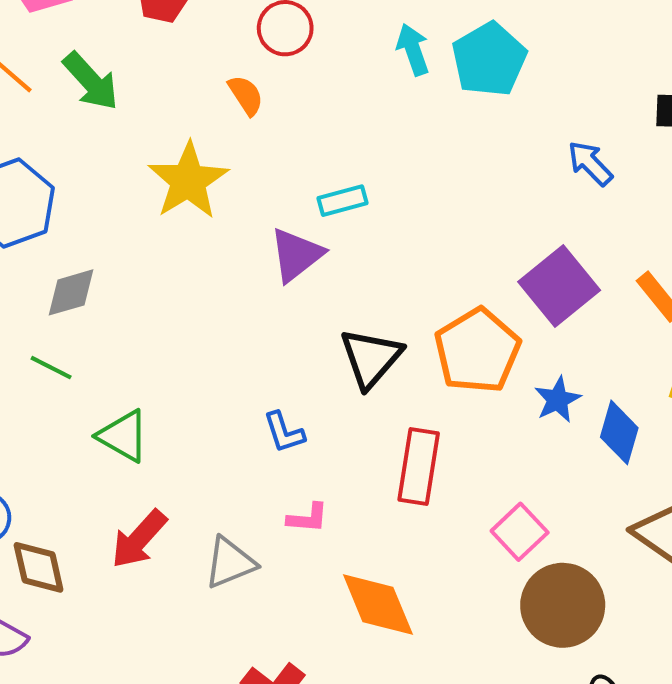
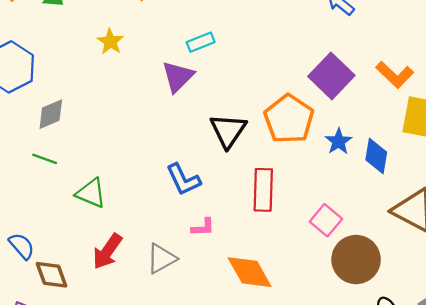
yellow star: (188, 181) -> (110, 42), size x0.6
blue L-shape: (284, 432) -> (183, 180), size x1.4

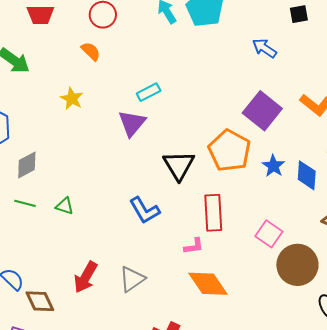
green triangle: (91, 193) -> (65, 206), moved, size x0.7
pink L-shape: (203, 227) -> (194, 246), moved

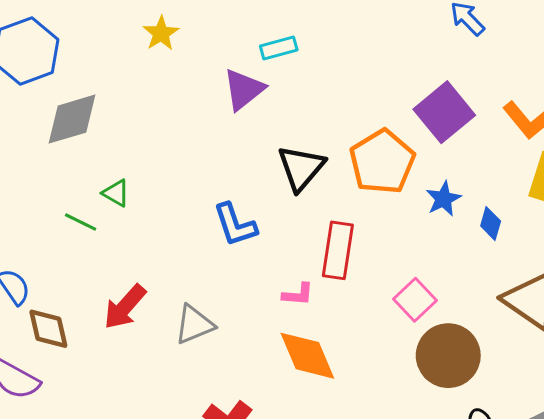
gray diamond: (27, 165) -> (72, 119), size x1.4
blue diamond: (307, 175) -> (491, 224), size x0.7
green line: (25, 203) -> (81, 222), moved

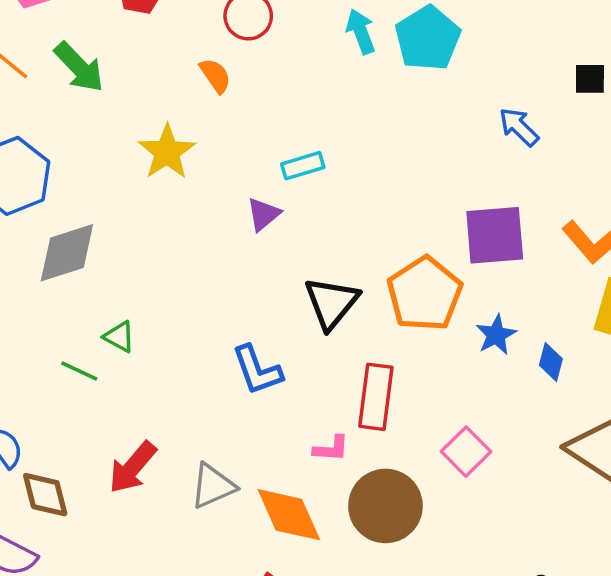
yellow star: (161, 33) -> (167, 152), size x1.4
purple triangle: (244, 89) -> (263, 214), size x0.7
purple square: (444, 112) -> (495, 235), turned 36
orange diamond: (307, 356) -> (289, 515), moved
brown circle: (448, 356) -> (385, 506), moved

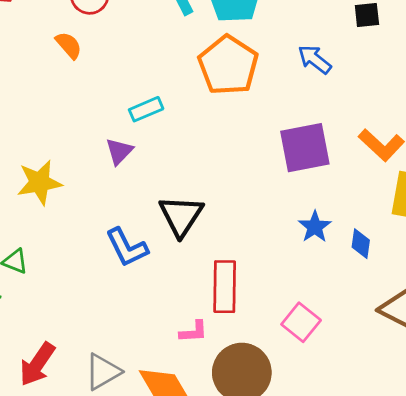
yellow star: (167, 152) -> (39, 182), moved, turned 30
orange pentagon: (425, 294) -> (228, 65), moved
blue L-shape: (257, 370) -> (127, 247), moved

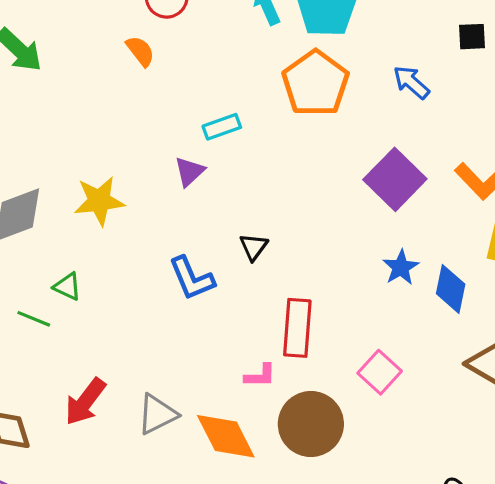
purple square: (305, 148) -> (395, 179), turned -38
black triangle: (181, 216) -> (254, 247), size x0.6
blue diamond: (361, 244) -> (451, 289), size x1.4

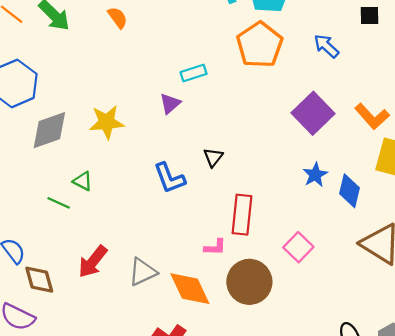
orange semicircle: (140, 51) -> (118, 18), moved

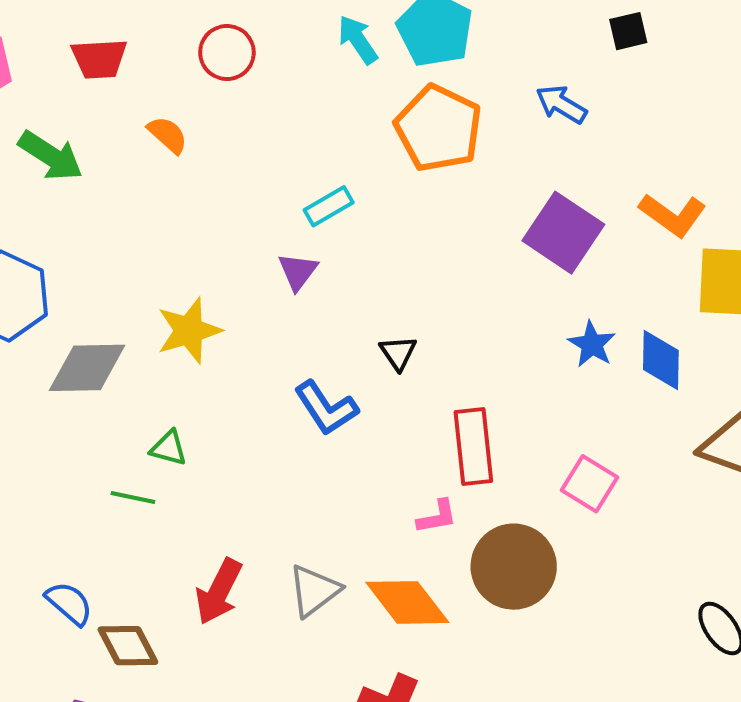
gray diamond: (49, 130) -> (87, 368), turned 30

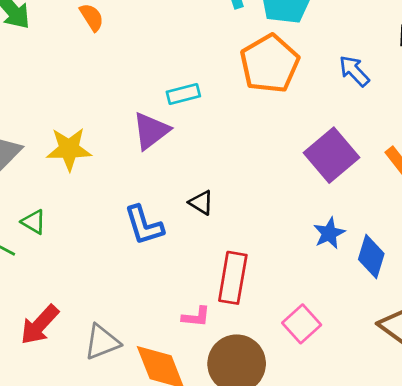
purple triangle: (298, 271) -> (151, 131), size x1.4
black triangle: (398, 353) -> (201, 203), turned -40

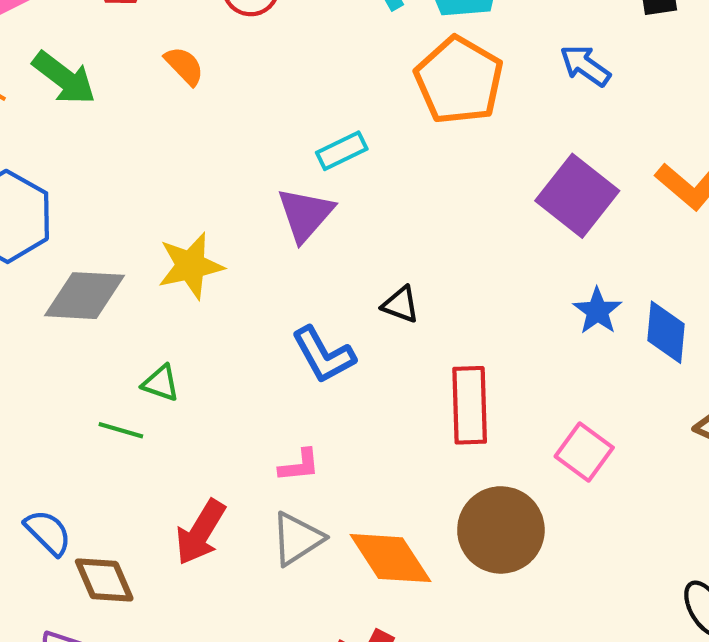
pink L-shape: (196, 317) -> (299, 465), moved

